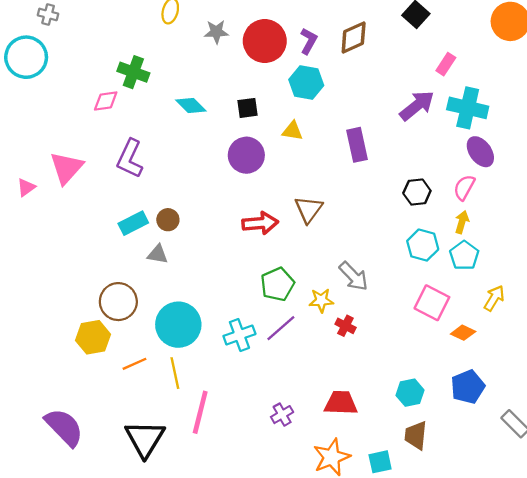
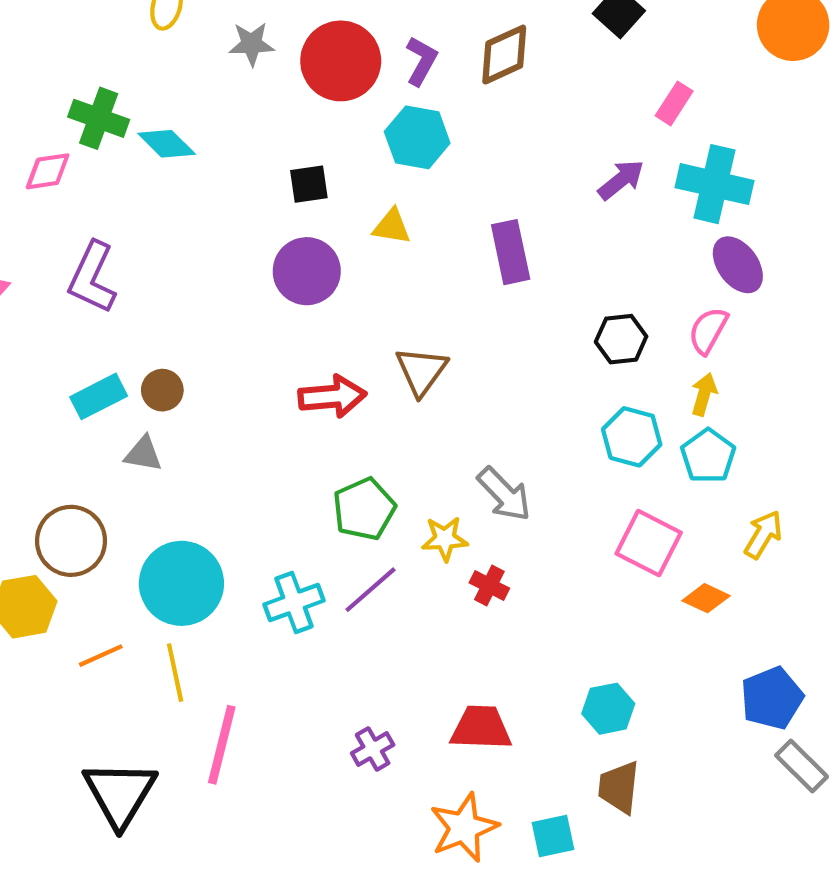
cyan diamond: (191, 106) -> (167, 144), moved
purple arrow: (417, 106) -> (621, 180), size x0.7
blue pentagon: (468, 387) -> (772, 698), moved

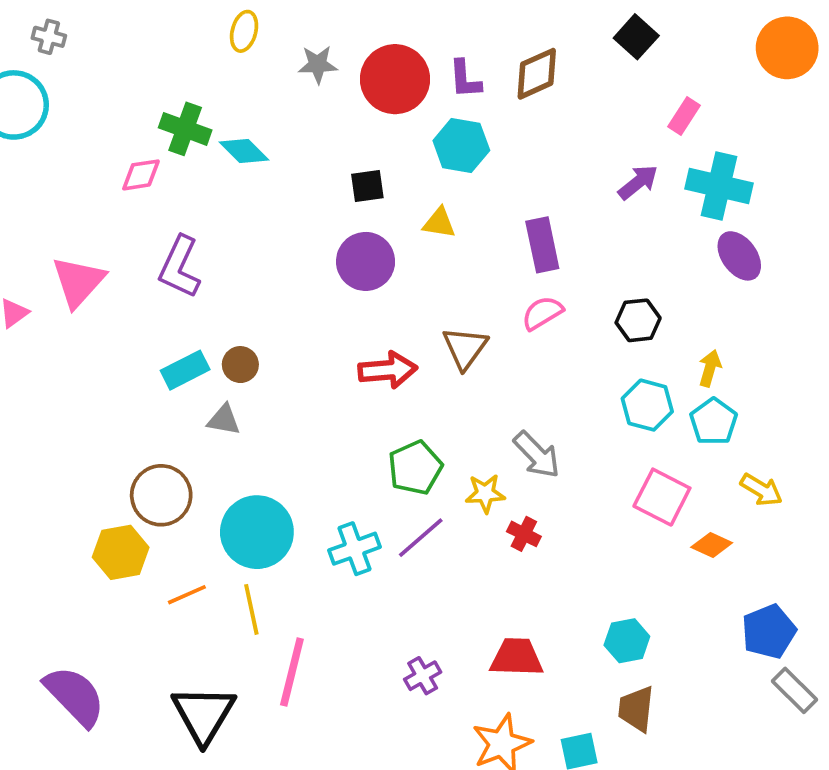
purple L-shape: (421, 61) -> (465, 79), turned 147
pink semicircle: (708, 331) -> (542, 313), moved, turned 30
yellow arrow: (763, 535) -> (761, 490), turned 90

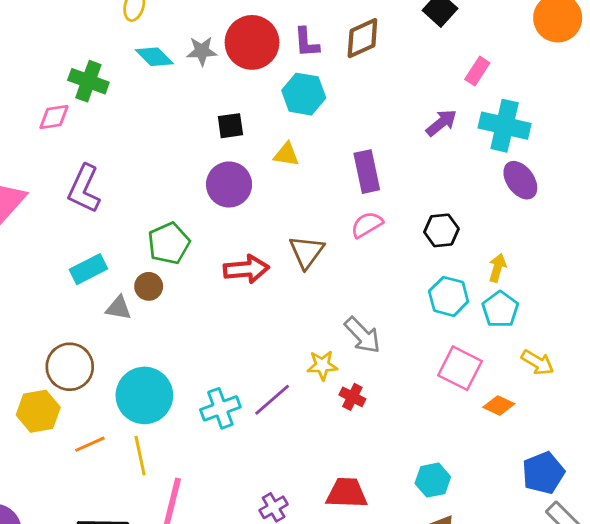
gray star: (318, 64) -> (202, 51), moved
cyan diamond: (244, 151) -> (154, 57), moved
brown circle: (240, 365) -> (149, 286), moved
green pentagon: (415, 468) -> (169, 243), moved

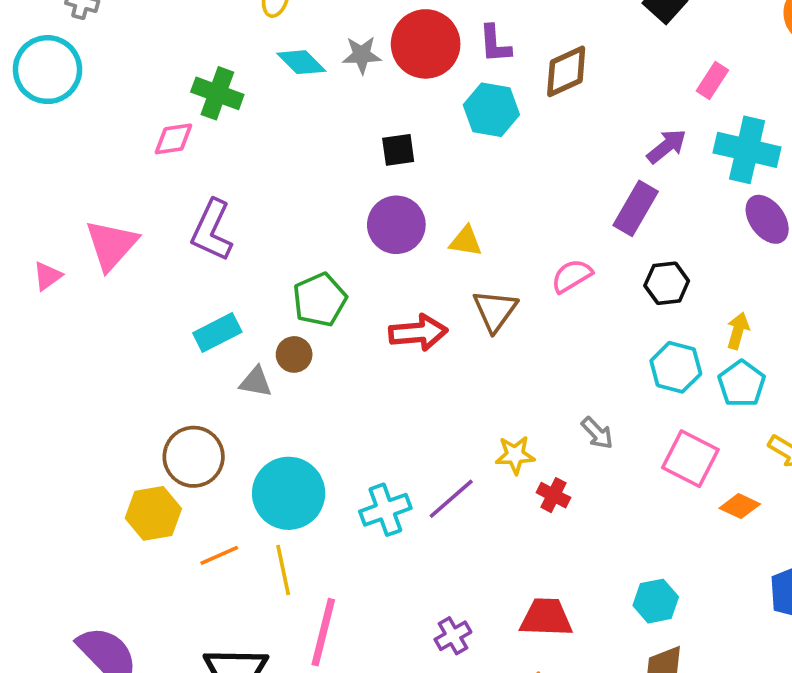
brown diamond: (362, 38) -> (566, 71), moved
yellow triangle: (286, 154) -> (466, 241), moved
purple rectangle: (367, 172) -> (636, 208), moved, turned 42
gray arrow: (362, 335) -> (597, 433), moved, size x0.7

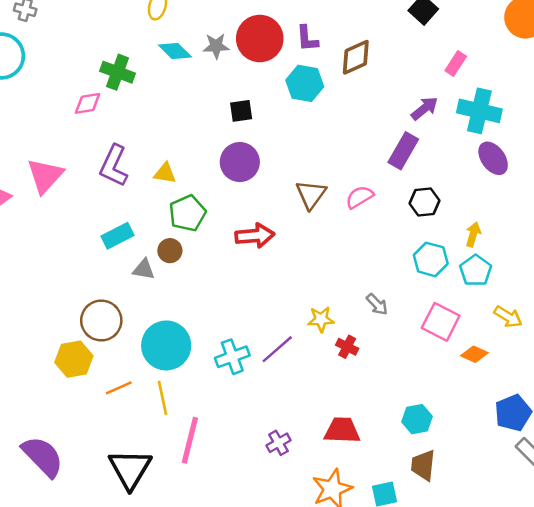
yellow triangle: (466, 241) -> (165, 173), moved
brown triangle: (495, 311) -> (311, 194), moved

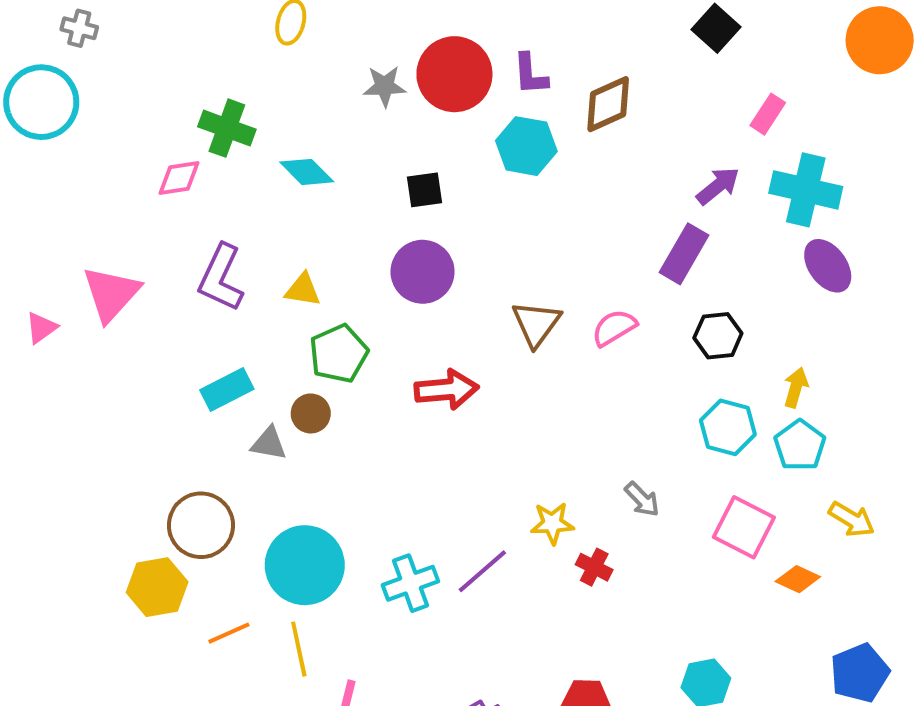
cyan diamond: (175, 51) -> (307, 172), moved

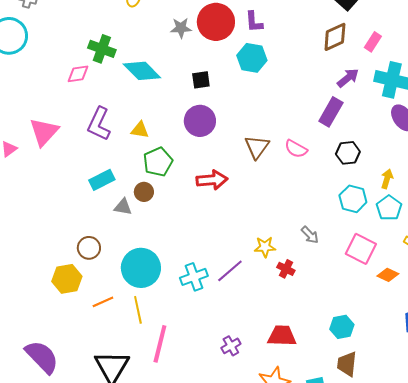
brown diamond: (608, 104) -> (335, 37), moved
cyan diamond: (307, 172) -> (142, 71), size x1.4
pink semicircle: (614, 328) -> (296, 149), turned -120
brown circle: (201, 525) -> (89, 248), size x0.7

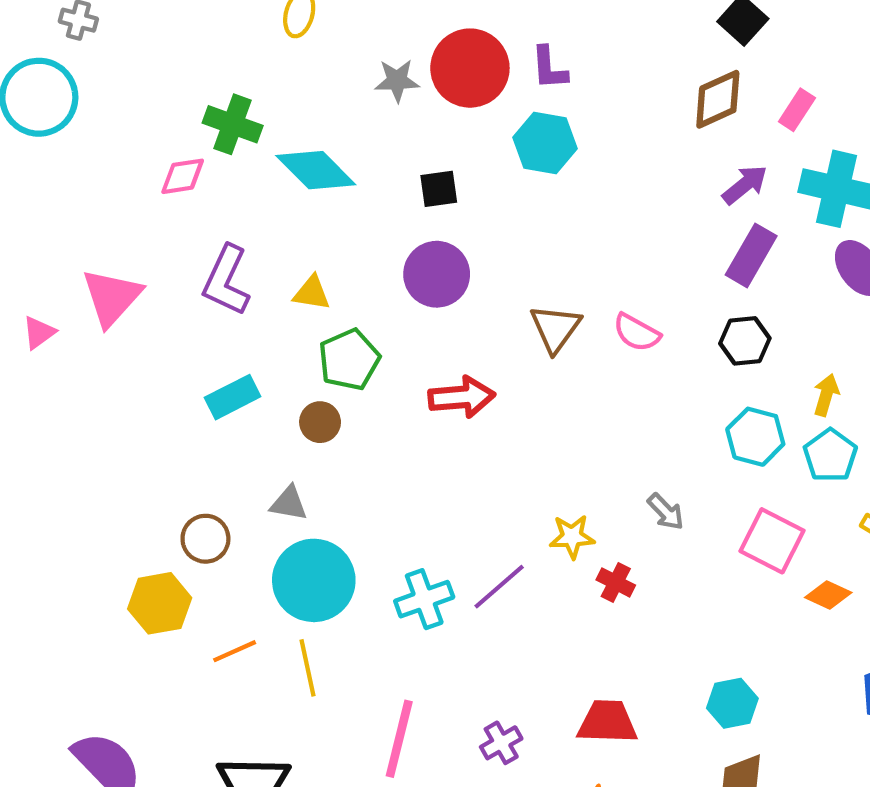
purple rectangle: (331, 112) -> (751, 255), moved
gray triangle: (123, 207) -> (289, 503), moved
pink line: (160, 344) -> (399, 739), moved

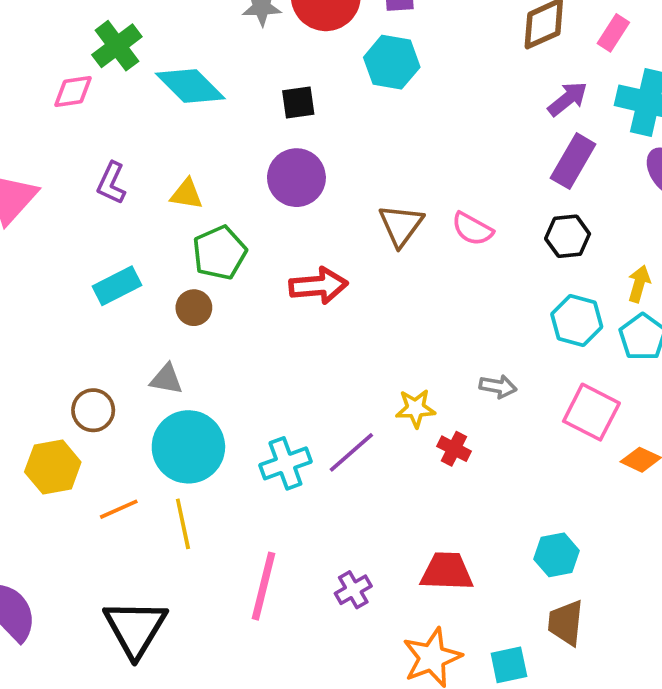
green cross: (233, 124) -> (117, 46), turned 33
purple L-shape: (226, 280) -> (111, 183), size x0.7
gray arrow: (666, 512) -> (498, 386), turned -36

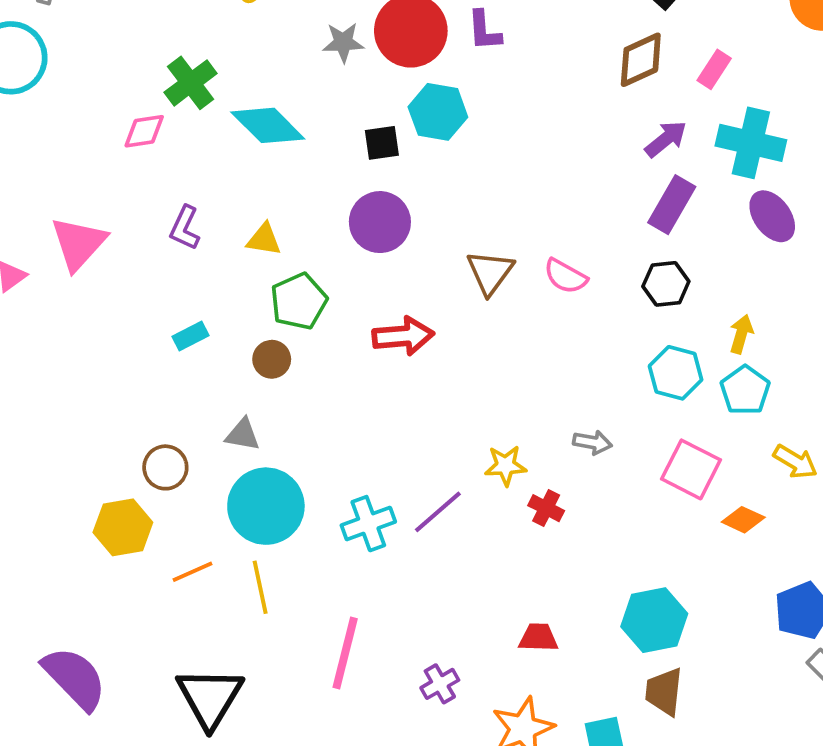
cyan hexagon: (392, 62) -> (438, 112), moved
cyan rectangle: (117, 286) -> (191, 336), size x0.7
cyan hexagon: (557, 555) -> (654, 620), size x1.4
red trapezoid: (447, 571) -> (538, 638), size x0.7
purple cross: (353, 590) -> (440, 684), moved

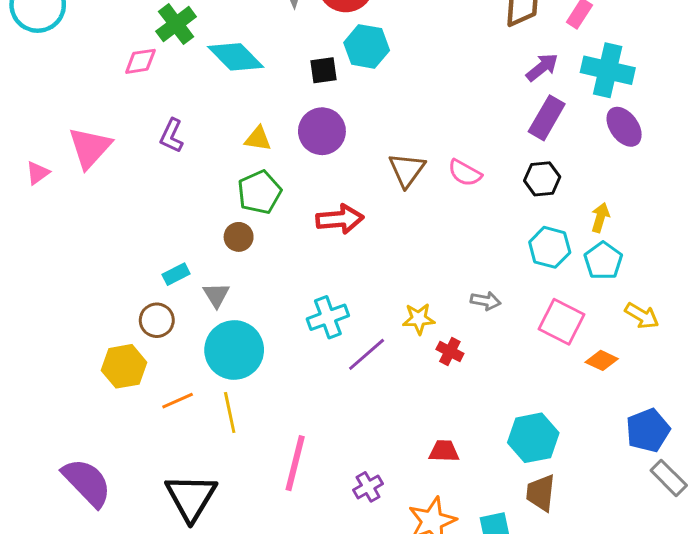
yellow triangle: (264, 239) -> (258, 139), moved
cyan rectangle: (191, 336) -> (176, 274), moved
gray triangle: (243, 435) -> (216, 295), turned 48
cyan cross: (368, 524) -> (328, 317), moved

